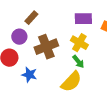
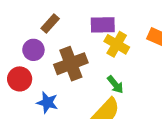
purple rectangle: (83, 19) -> (103, 25), moved
yellow cross: (79, 43) -> (117, 44), moved

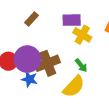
purple circle: (33, 50) -> (27, 59), moved, size x1.6
brown cross: (71, 64) -> (47, 63), moved

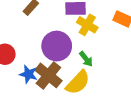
purple circle: (27, 59) -> (57, 46), moved
brown cross: (47, 63) -> (48, 75), moved, turned -30

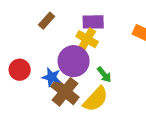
yellow cross: (87, 25) -> (87, 39), moved
blue star: (28, 74) -> (51, 77), moved

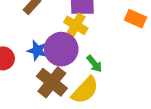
blue star: (51, 77) -> (37, 50), moved

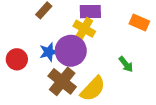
blue star: (37, 50) -> (49, 52), turned -30
green arrow: (94, 64) -> (126, 64), moved

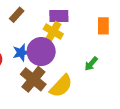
orange rectangle: (139, 23) -> (103, 26), turned 66
green arrow: (126, 64) -> (91, 64), turned 80

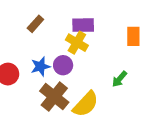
purple circle: (41, 52) -> (63, 65), size x0.6

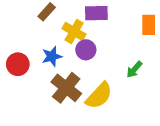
yellow cross: (77, 43) -> (74, 31), moved
purple circle: (63, 65) -> (86, 50), moved

